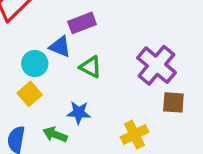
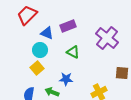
blue triangle: (60, 47) -> (47, 33), moved
purple cross: (156, 65) -> (107, 38), moved

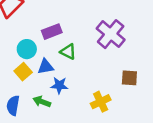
purple rectangle: (68, 26) -> (52, 32), moved
blue triangle: (47, 33) -> (46, 67), moved, turned -32

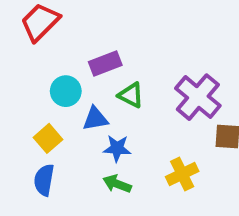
purple cross: (111, 34) -> (198, 97), moved
yellow square: (23, 72) -> (48, 138), moved
green arrow: (42, 102) -> (117, 184), moved

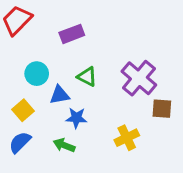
purple rectangle: (105, 64) -> (72, 34), moved
blue semicircle: (44, 180) -> (20, 142), turned 35
green arrow: (117, 184) -> (64, 145), moved

